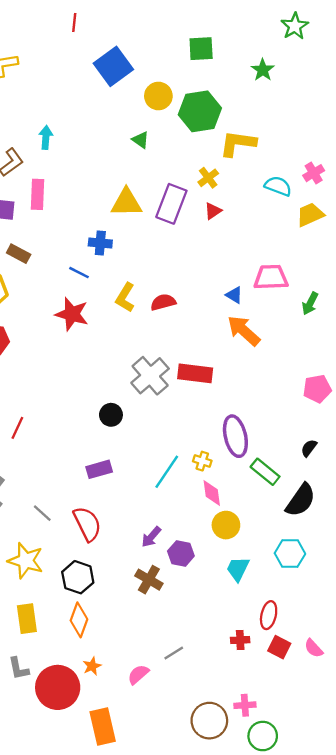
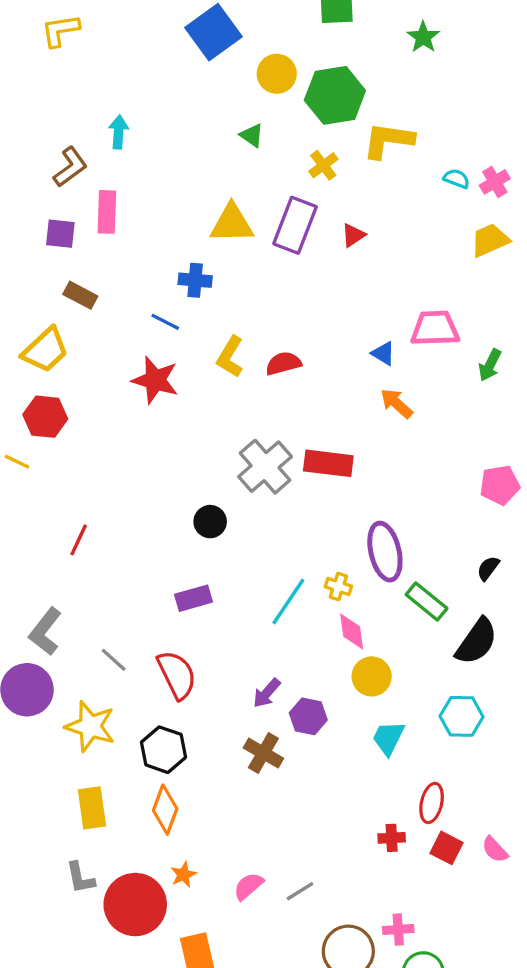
yellow cross: (208, 178) -> (323, 165), moved
cyan semicircle: (278, 186) -> (457, 179), moved, size x0.7
orange arrow: (244, 331) -> (397, 403), size x0.7
gray line: (174, 653) -> (300, 891), moved

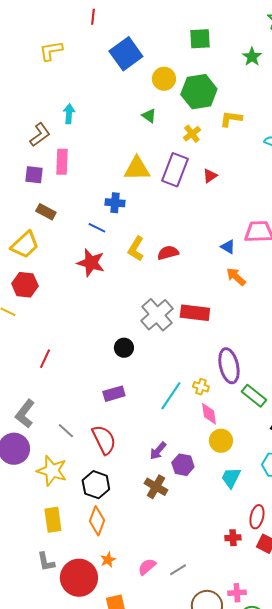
yellow L-shape: (60, 30) -> (51, 51), moved
yellow L-shape: (388, 140) -> (231, 119), size x0.7

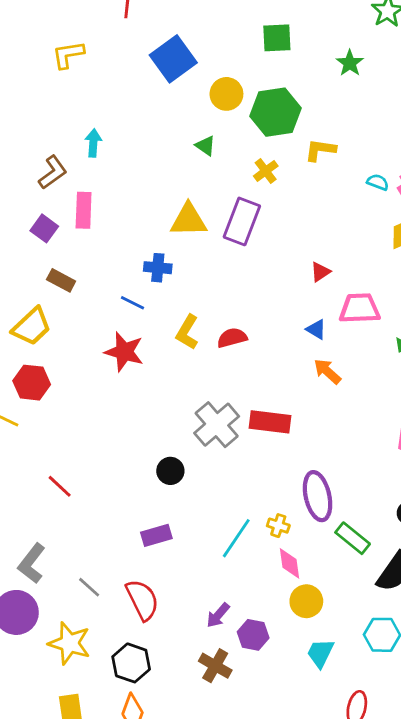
purple square: (34, 175) -> (44, 228), turned 30
red triangle: (210, 176) -> (320, 272), moved
red line: (45, 359) -> (60, 486), turned -72

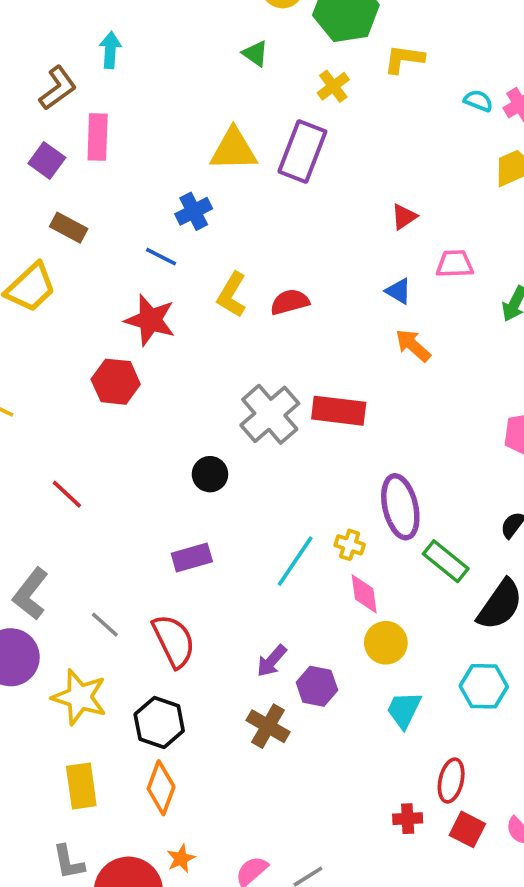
blue cross: (158, 268) -> (194, 211), turned -32
pink trapezoid: (360, 308) -> (455, 264), size x0.7
red hexagon: (32, 383) -> (116, 382), moved

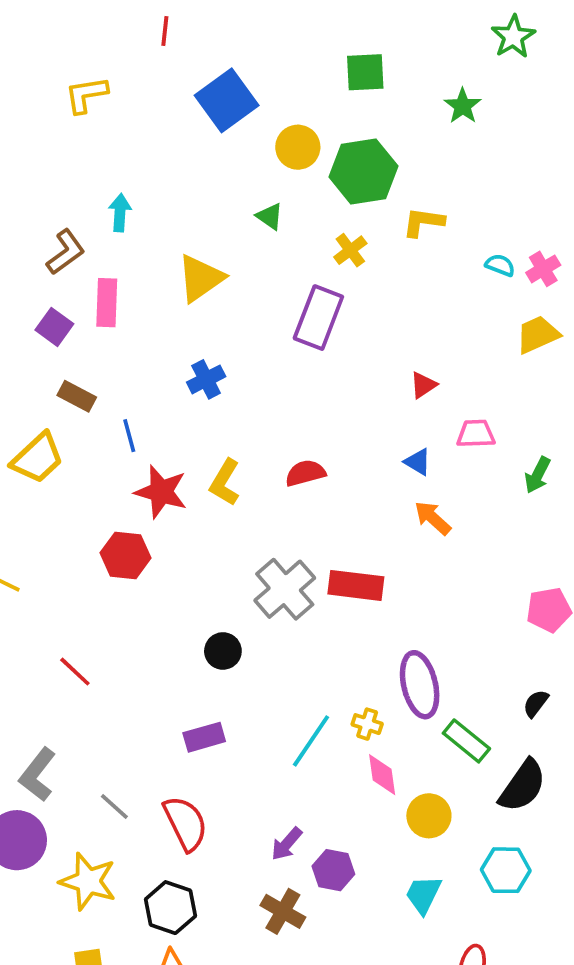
yellow triangle: (234, 150) -> (200, 278), moved, turned -34
blue line: (161, 257) -> (129, 436), moved, turned 48
yellow L-shape: (232, 295) -> (225, 482), moved
yellow circle: (386, 643) -> (429, 816), moved

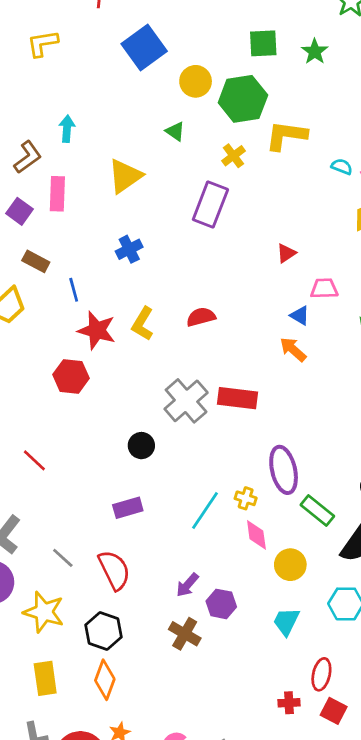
green square: (365, 72) -> (263, 43), moved
yellow L-shape: (423, 222) -> (286, 135), size x1.4
blue triangle: (418, 462) -> (300, 316), moved

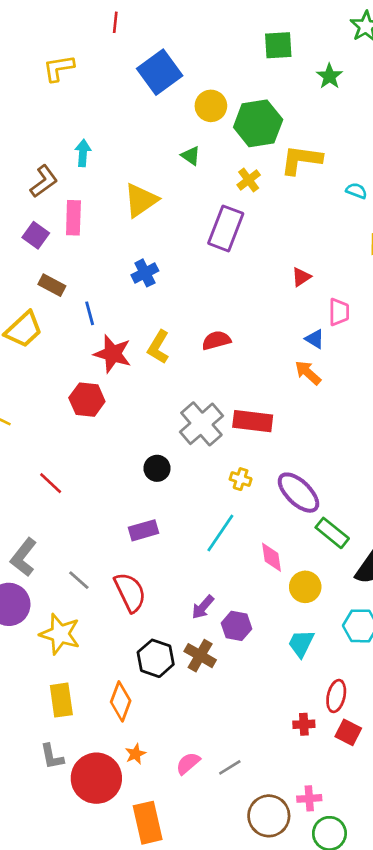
green square: (263, 43) -> (278, 45), moved
pink trapezoid: (324, 288) -> (339, 312), turned 92
purple ellipse: (284, 470) -> (298, 493), turned -33
yellow cross: (246, 498) -> (241, 479), moved
black hexagon: (103, 631) -> (156, 658), moved

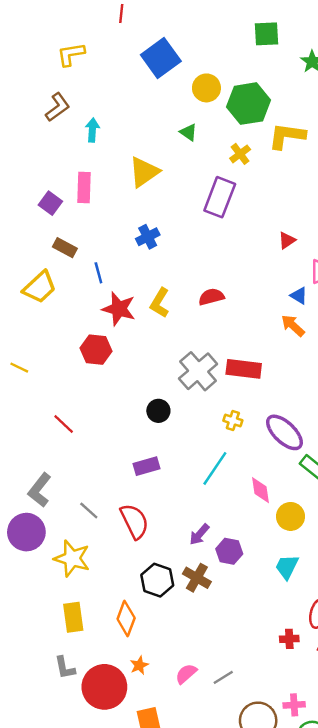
brown L-shape: (44, 181) -> (58, 107), moved

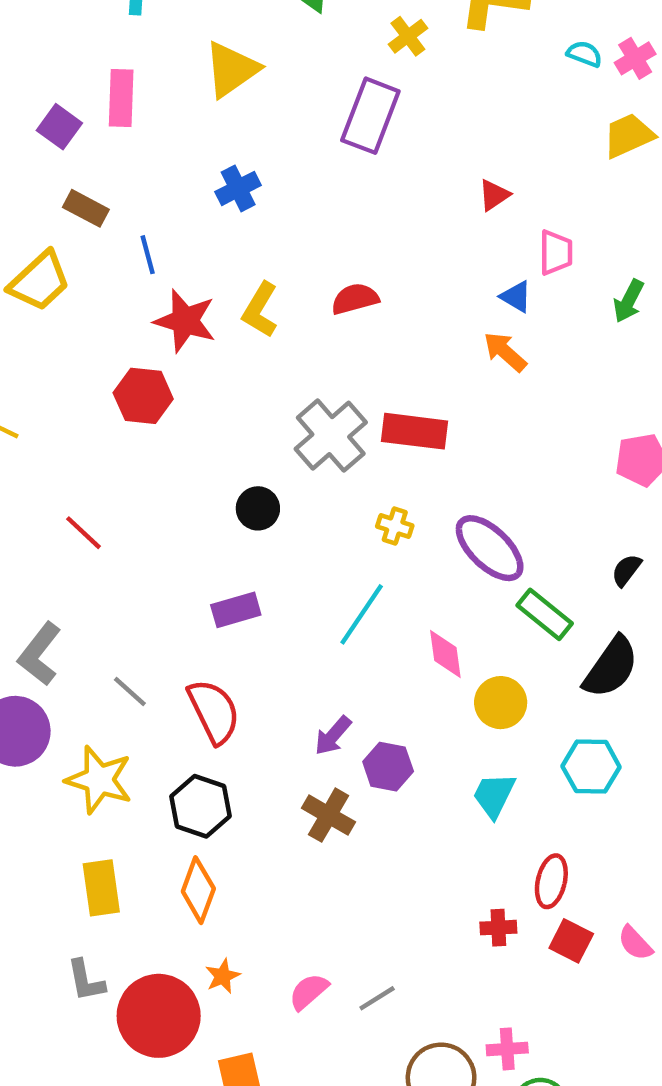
black hexagon: (157, 580) -> (201, 806), moved

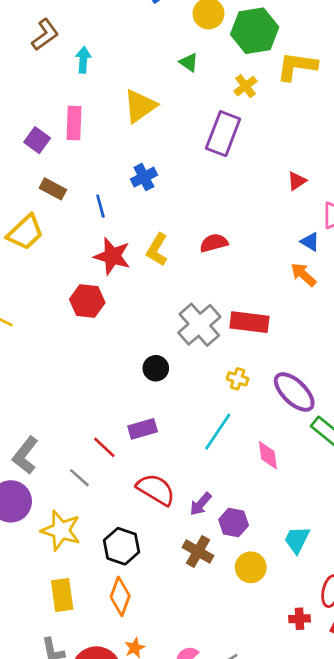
blue line: (148, 255) -> (100, 206), moved
red line: (84, 533) -> (104, 447), moved
yellow circle: (501, 703) -> (251, 567), moved
red semicircle: (214, 711) -> (156, 490), moved, turned -33

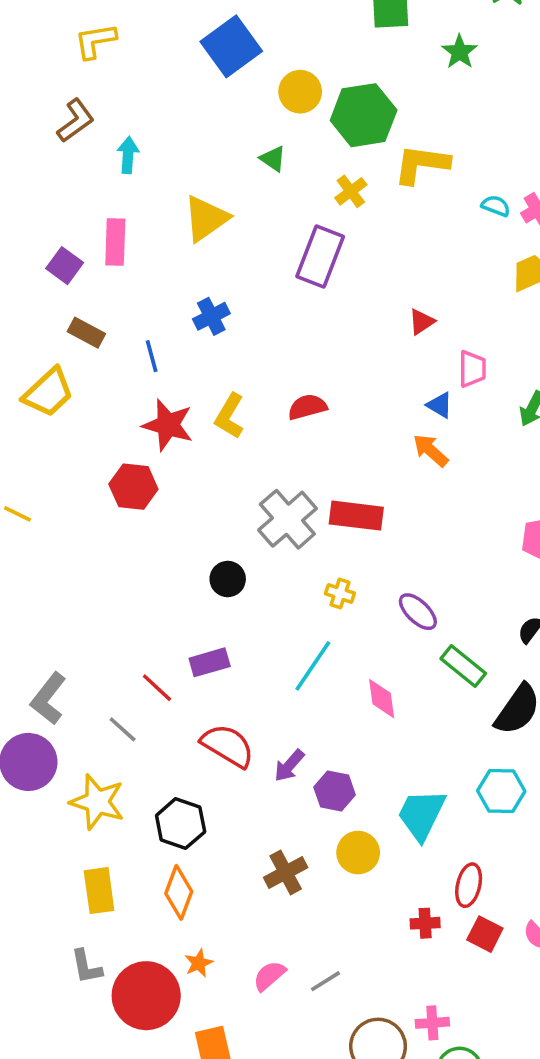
purple ellipse: (294, 392) -> (418, 612), size x0.7
cyan trapezoid: (297, 540) -> (422, 815), size x1.4
brown cross: (198, 552) -> (286, 872), moved, turned 32

